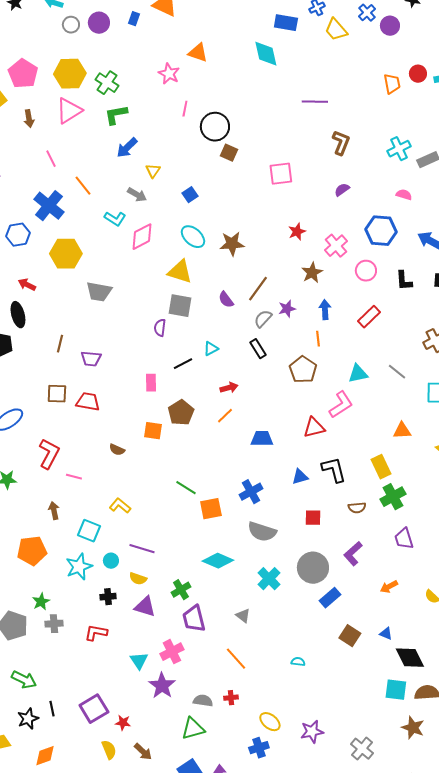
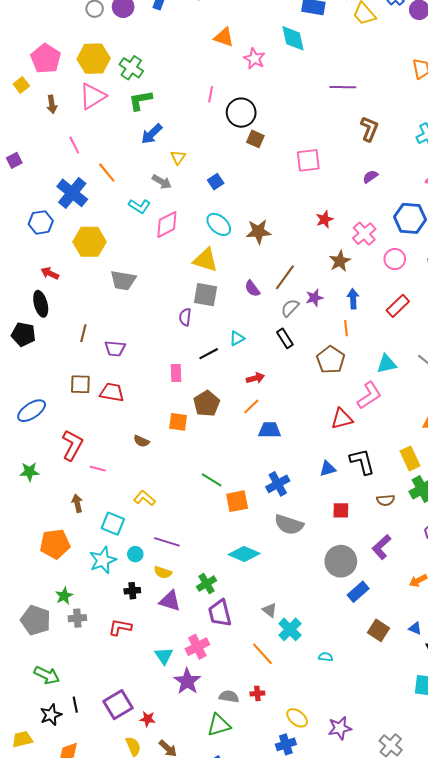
pink star: (169, 74) -> (254, 59), moved
blue trapezoid: (262, 439) -> (270, 430), moved
cyan cross: (269, 579) -> (290, 629), moved

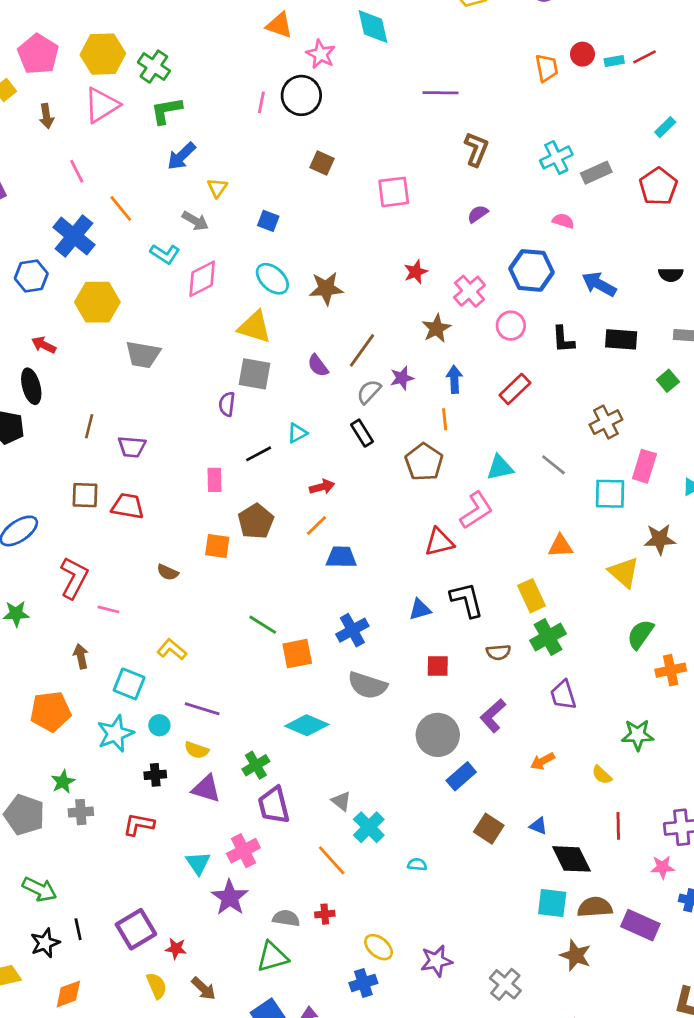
black circle: (241, 113) -> (301, 95), moved
blue square: (216, 182) -> (268, 221), turned -35

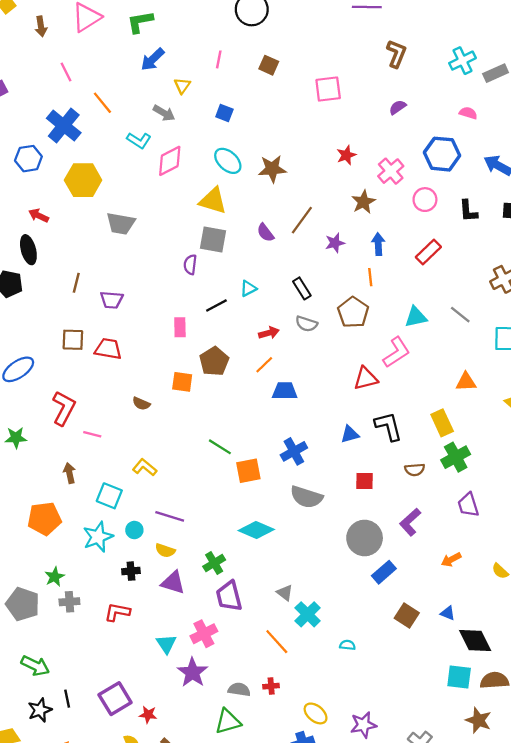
pink line: (261, 102) -> (219, 59), moved
gray semicircle: (369, 392) -> (306, 324), moved, turned -115

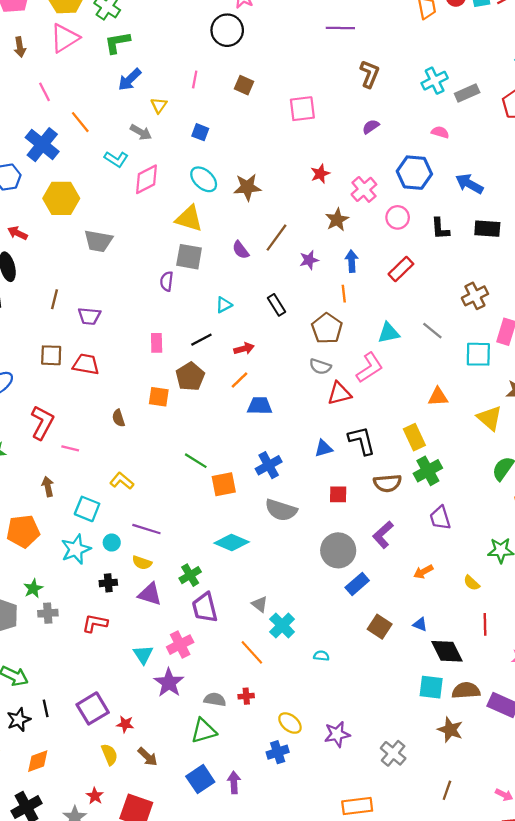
black line: (216, 306) -> (201, 340), moved
gray semicircle: (306, 324) -> (320, 367), moved
brown semicircle: (141, 404) -> (118, 418), turned 48
brown semicircle: (415, 470) -> (387, 483), size x1.4

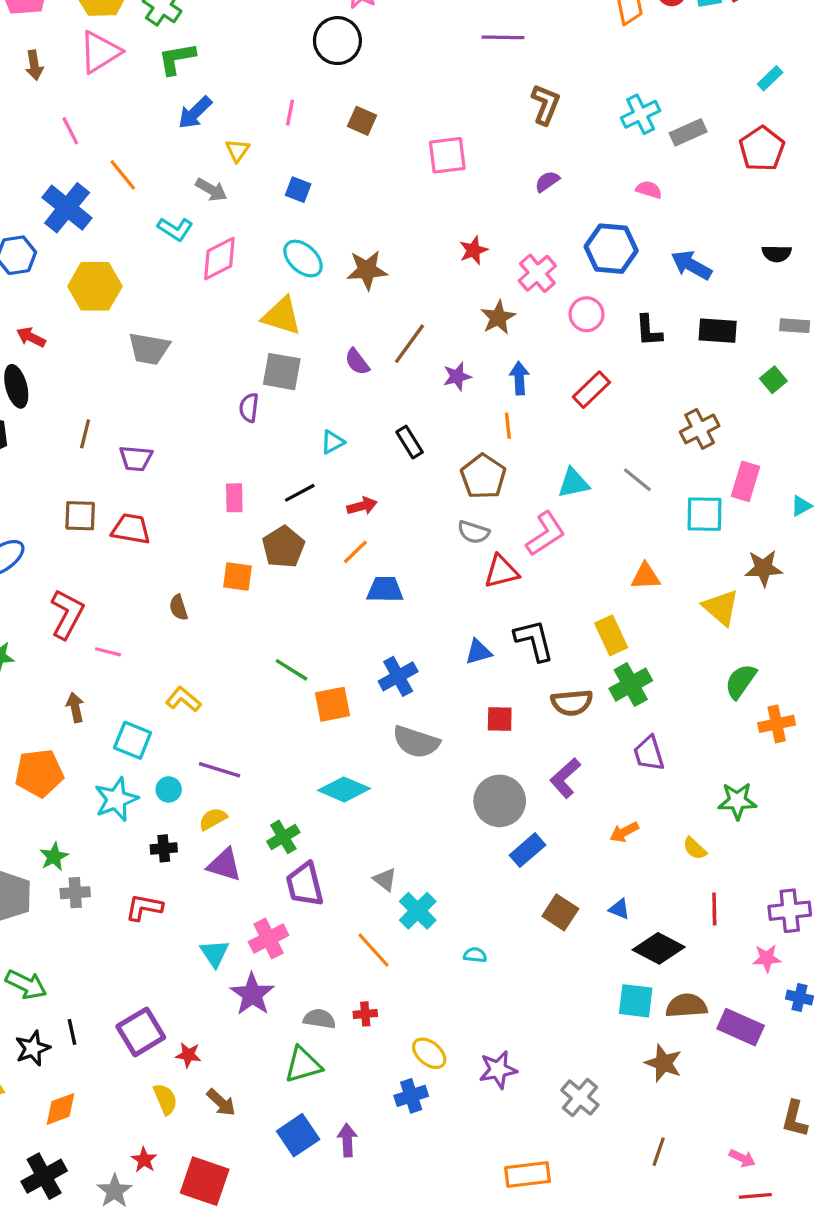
yellow semicircle: (142, 563) -> (213, 819), turned 132
black diamond: (447, 651) -> (659, 948), turned -36

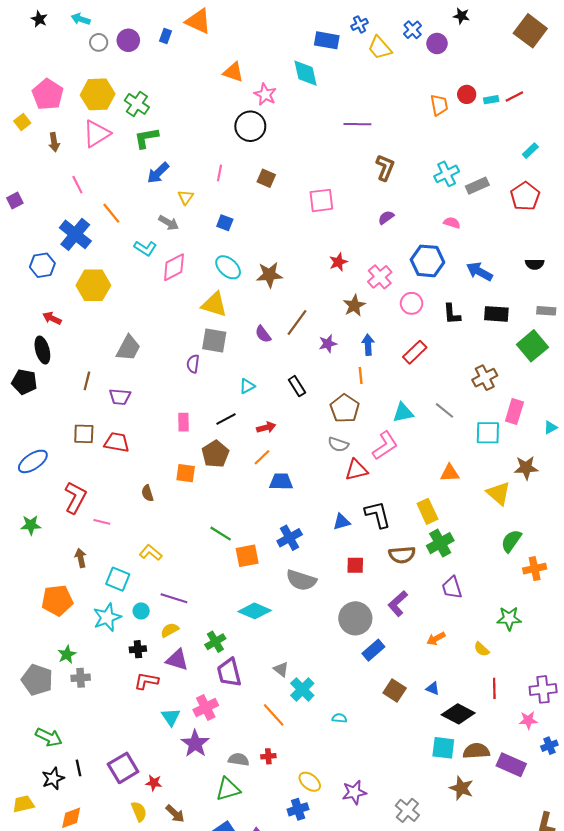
gray trapezoid: (149, 349) -> (128, 348), moved, turned -72
green square: (773, 380) -> (532, 346), size x1.8
red L-shape: (144, 907) -> (146, 681), moved
blue cross: (800, 998) -> (549, 746), turned -35

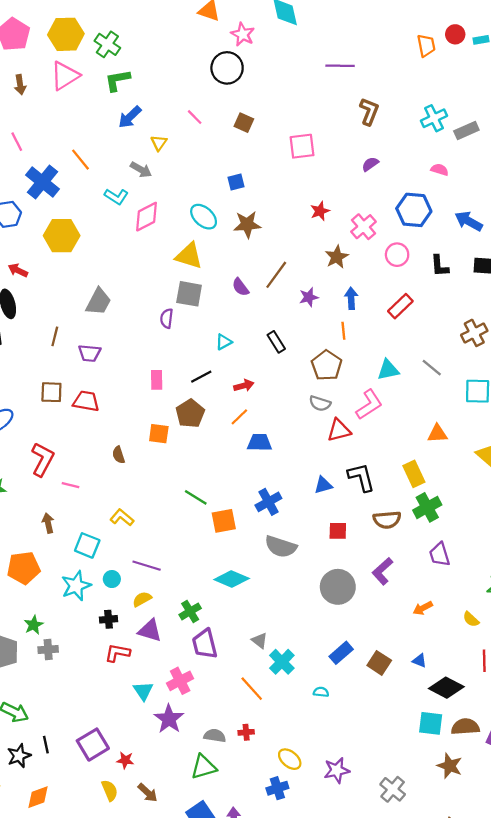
pink line: (220, 173) -> (195, 117), turned -56
pink line: (77, 185) -> (17, 142), moved
blue square: (225, 223) -> (236, 182), moved, turned -35
blue rectangle: (373, 650) -> (341, 653), moved

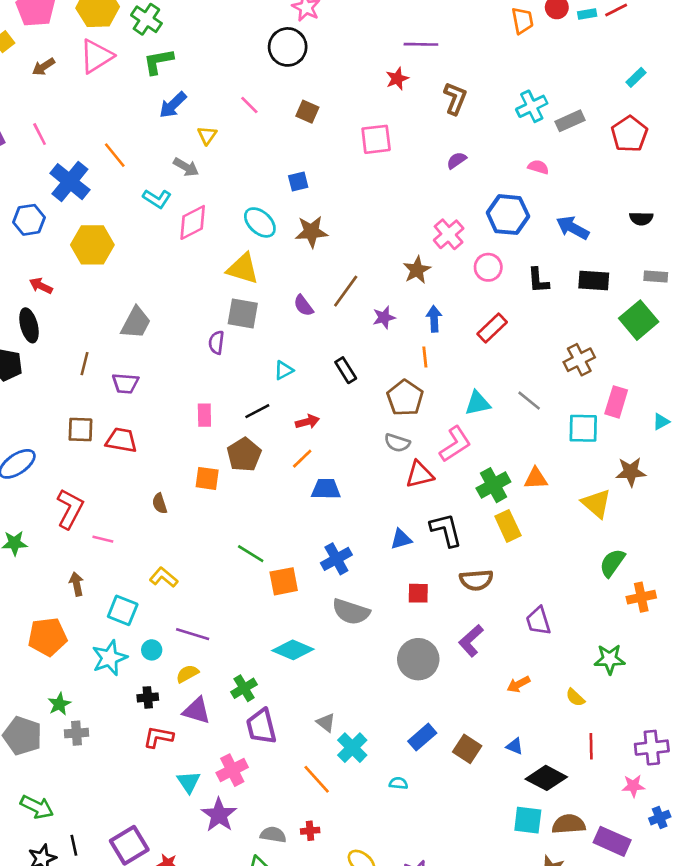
brown arrow: (20, 85) -> (44, 67), turned 66
red star: (320, 211) -> (397, 79), moved
green cross: (427, 507) -> (493, 485), moved

